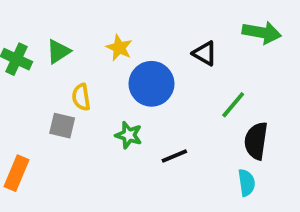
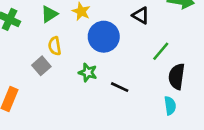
green triangle: (58, 51) -> (49, 14), moved
gray square: (62, 126) -> (41, 66), turned 36
black line: (174, 156) -> (120, 87), turned 48

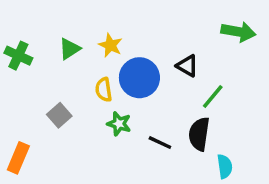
black triangle: (141, 15) -> (187, 66), moved
yellow semicircle: (55, 46) -> (104, 90), moved
black semicircle: (177, 76) -> (199, 134), moved

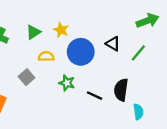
green arrow: (238, 32) -> (148, 21), turned -30
yellow semicircle: (104, 90) -> (46, 56), moved, turned 98
green line: (213, 96) -> (138, 53), moved

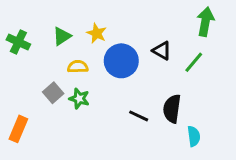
green arrow: (148, 21) -> (205, 22), turned -60
green star: (67, 83) -> (79, 99), moved

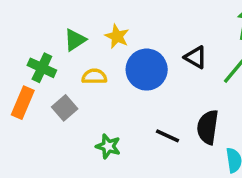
green cross: (18, 42) -> (42, 68), moved
green star: (79, 99) -> (108, 146), moved
orange rectangle: (18, 129) -> (23, 103), moved

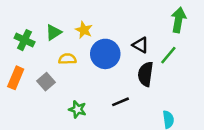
green cross: (42, 68) -> (25, 40), moved
black semicircle: (208, 127) -> (146, 74), moved
black line: (168, 136) -> (120, 102), turned -48

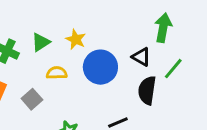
green arrow: (178, 20) -> (163, 28), moved

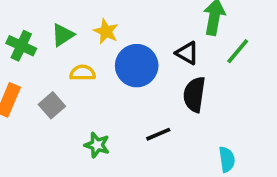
green line: (173, 69) -> (238, 51), moved

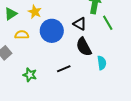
green line: (238, 51) -> (108, 23), turned -70
black semicircle: (194, 94) -> (84, 47), turned -36
cyan semicircle: (227, 159) -> (102, 63), moved

